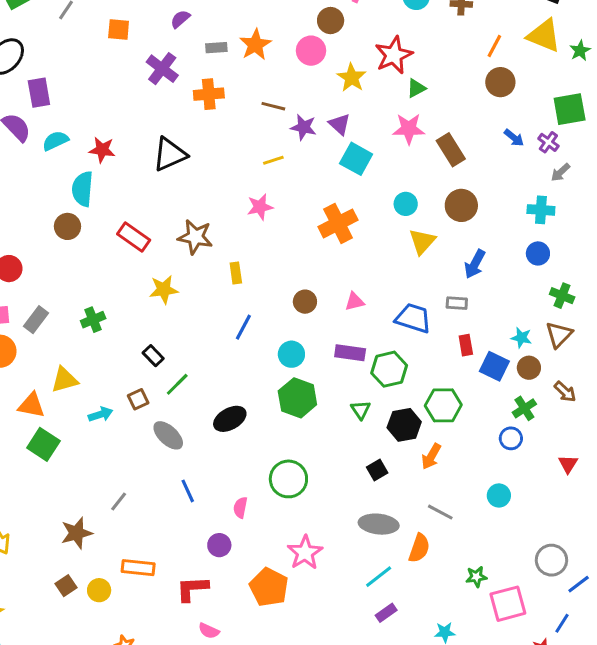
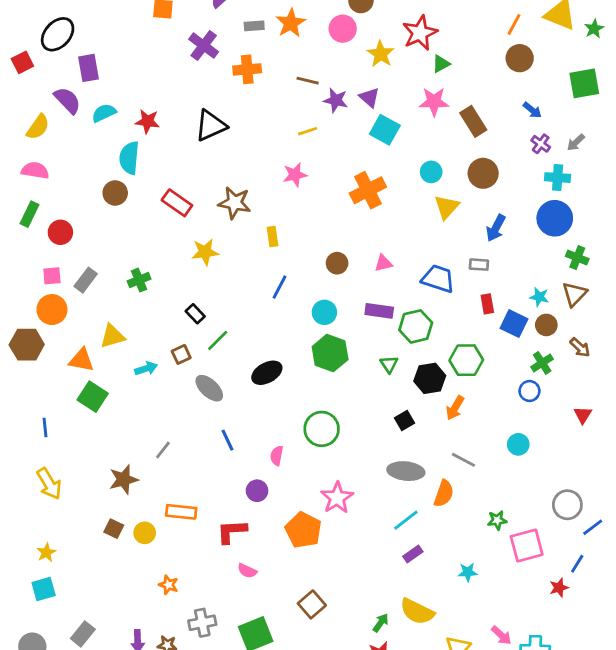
purple cross: (548, 142) -> (541, 144), moved
blue circle: (538, 253) -> (555, 218), size x1.6
brown square: (66, 586) -> (114, 529), turned -30

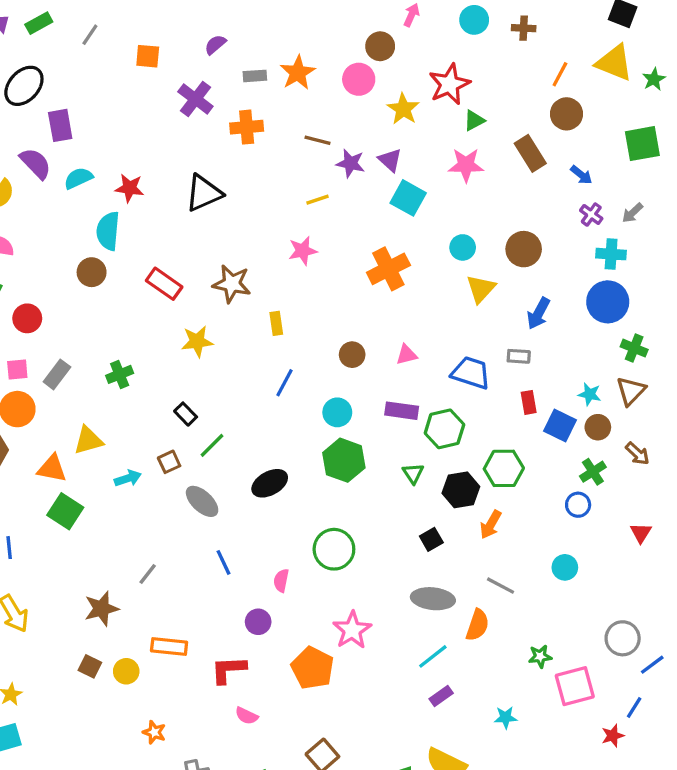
brown rectangle: (473, 121) -> (530, 153), moved

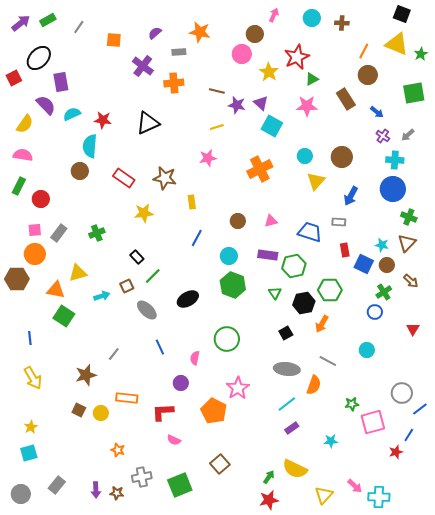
orange star: (298, 73) -> (200, 32), moved, turned -30

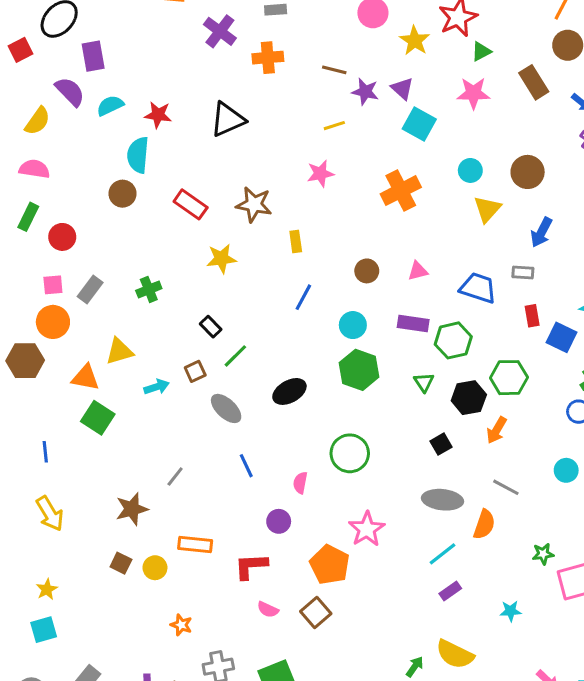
brown square: (220, 464) -> (316, 613), moved

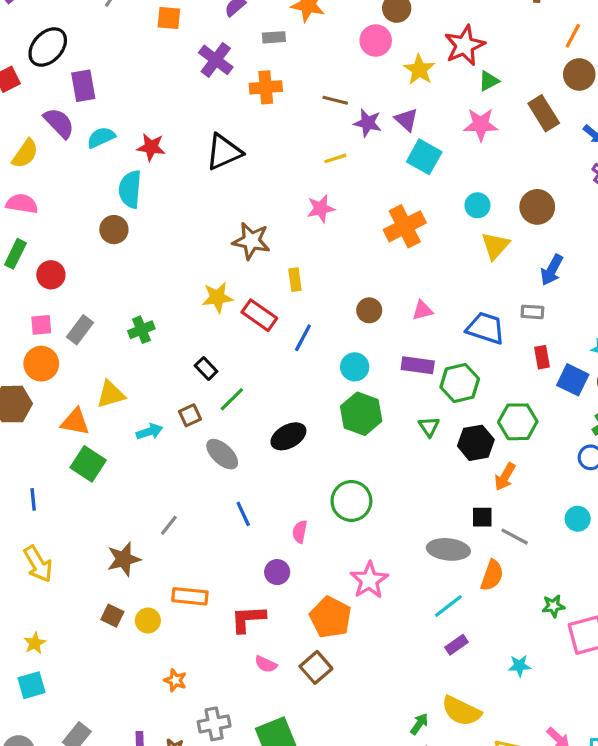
red rectangle: (191, 204) -> (259, 315), moved
black square: (441, 444) -> (482, 517), moved, turned 30

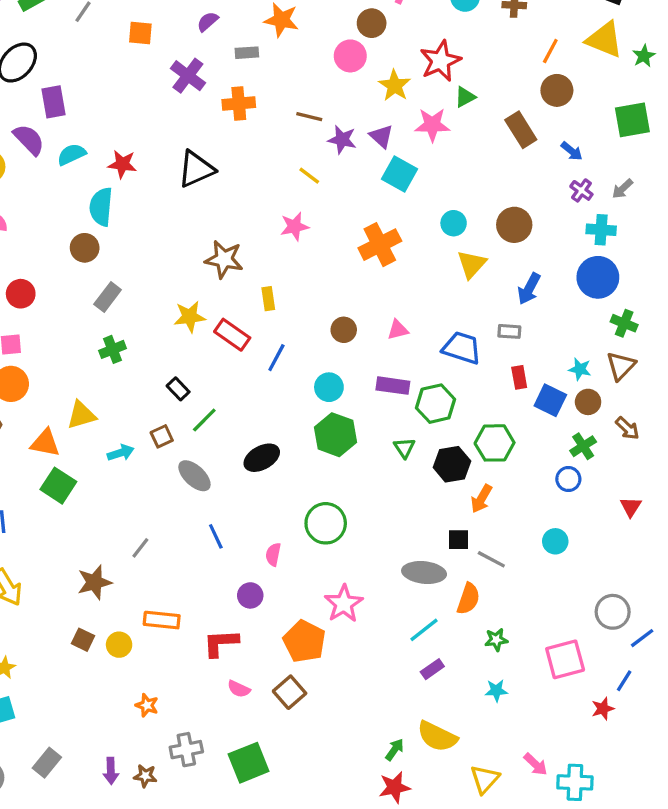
pink star: (481, 125) -> (432, 125), moved
yellow line: (335, 158) -> (309, 176), turned 55
gray rectangle: (80, 330) -> (108, 297), moved
green star: (553, 606) -> (496, 640), moved

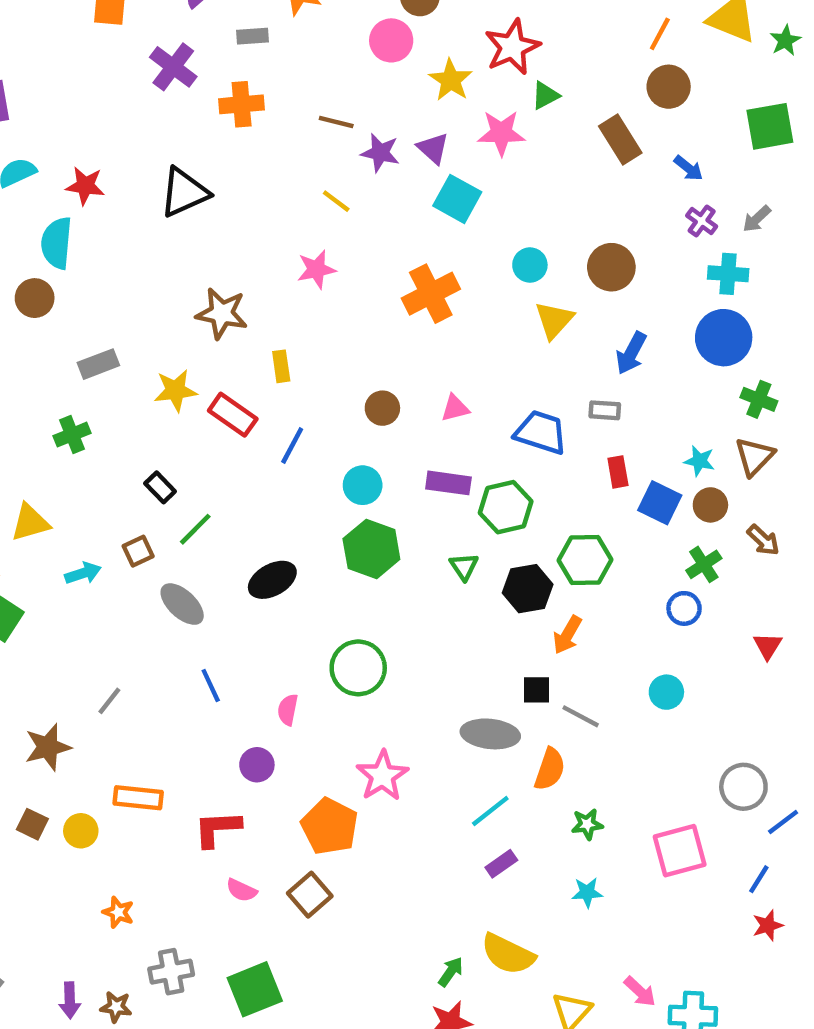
gray rectangle: (108, 297) -> (98, 364), moved, turned 32
red star: (603, 709) -> (768, 925), moved

